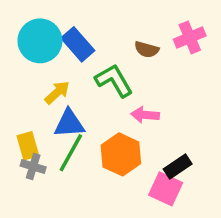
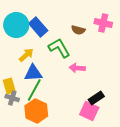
pink cross: (190, 37) -> (103, 23), turned 36
orange hexagon: (121, 154) -> (36, 111), moved

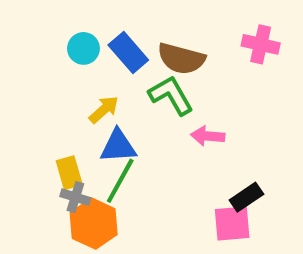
cyan circle: (16, 25) -> (83, 48), size x0.6
brown semicircle: (78, 30) -> (181, 59), moved, size x1.6
orange hexagon: (36, 111) -> (94, 224), moved
pink square: (89, 111) -> (232, 224), turned -30

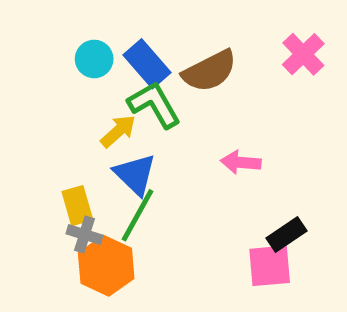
pink cross: (261, 44) -> (303, 54), turned 33
brown semicircle: (181, 59) -> (210, 71), turned -42
green L-shape: (171, 95) -> (154, 105), moved
blue triangle: (118, 146) -> (135, 174), turned 48

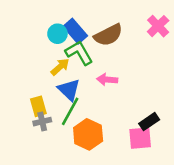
cyan circle: (94, 59) -> (57, 34), moved
pink arrow: (241, 162) -> (107, 80), moved
gray cross: (85, 235) -> (42, 122), turned -30
orange hexagon: (106, 266) -> (88, 134), moved

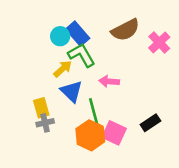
pink cross: (158, 26) -> (159, 42), moved
brown semicircle: (108, 35) -> (125, 30), moved
green line: (70, 111) -> (94, 113), moved, turned -44
pink square: (140, 138) -> (114, 133), moved, turned 30

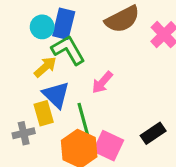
blue rectangle: (78, 34) -> (64, 24), turned 55
pink arrow: (109, 81) -> (102, 82), turned -54
yellow rectangle: (41, 108) -> (44, 113), moved

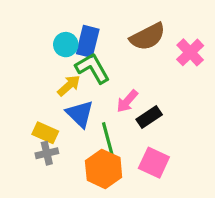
yellow rectangle: (44, 113) -> (45, 133), moved, turned -50
black rectangle: (153, 133) -> (149, 117), moved
pink square: (108, 146) -> (154, 163), moved

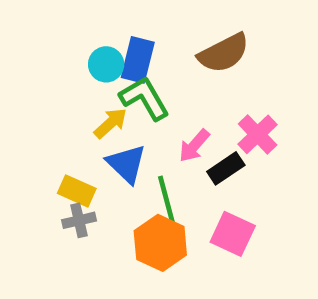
pink cross: (190, 52) -> (258, 134), moved

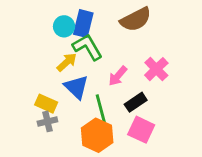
black rectangle: (226, 168) -> (136, 102), moved

